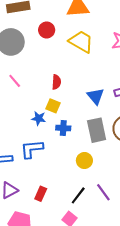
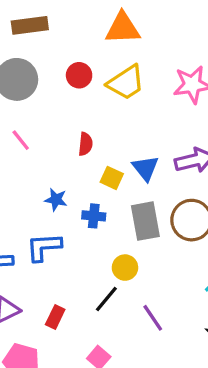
red circle: (47, 30) -> (79, 75), moved
yellow trapezoid: (81, 42) -> (126, 82), turned 115
yellow square: (53, 106) -> (112, 178), moved
black line: (78, 195) -> (106, 299), moved

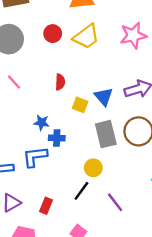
blue cross: (94, 216) -> (57, 138), moved

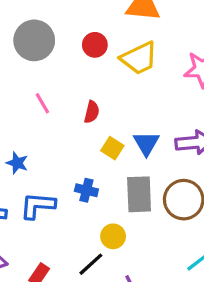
pink line: (14, 82) -> (42, 103), moved
blue star: (42, 123) -> (17, 163), moved
blue cross: (57, 138) -> (86, 190), moved

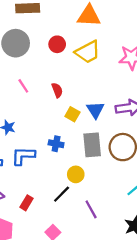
red semicircle: (92, 112) -> (57, 90), turned -32

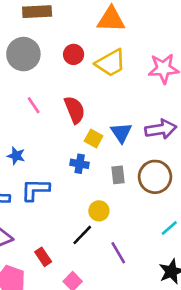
red semicircle: (57, 90) -> (75, 110), size x1.5
blue cross: (56, 144) -> (80, 164), moved
gray rectangle: (92, 145) -> (118, 175), size x0.6
red rectangle: (27, 203) -> (43, 257), moved, turned -64

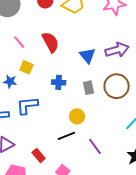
yellow square: (94, 138) -> (26, 67), moved
black line: (82, 235) -> (66, 136), turned 30

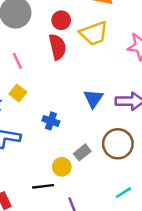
red semicircle: (50, 42) -> (57, 47), moved
gray rectangle: (88, 88) -> (82, 152), moved, turned 48

